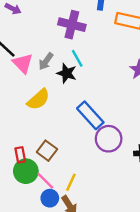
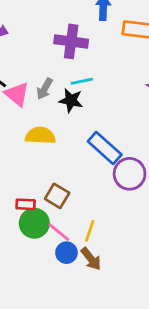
cyan line: (77, 58) -> (82, 81), turned -66
yellow semicircle: (38, 99) -> (40, 136), turned -130
red rectangle: (20, 155) -> (26, 204), turned -70

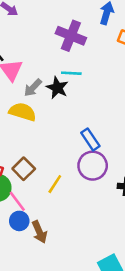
gray arrow: (45, 89) -> (33, 88), moved
blue rectangle: (105, 148) -> (90, 139), moved, size x0.7
yellow line: (90, 231) -> (55, 184), moved

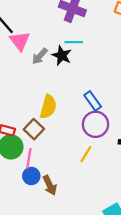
yellow semicircle: (23, 112) -> (48, 107), moved, turned 90
yellow line: (55, 184) -> (86, 154), moved
pink line: (17, 201) -> (29, 158), turned 48

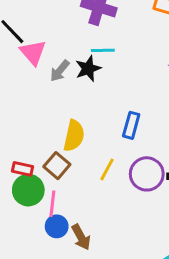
black star: (62, 56) -> (88, 69), turned 30
blue rectangle: (93, 101) -> (131, 125), turned 54
purple circle: (95, 124) -> (147, 174), moved
yellow line: (86, 154) -> (107, 169), moved

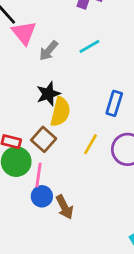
cyan line: (103, 50) -> (89, 46), moved, turned -30
black star: (88, 69) -> (48, 94), moved

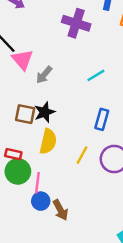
cyan line: (89, 46) -> (96, 75), moved
yellow semicircle: (60, 112) -> (48, 141), moved
brown square: (44, 139) -> (25, 114), moved, turned -30

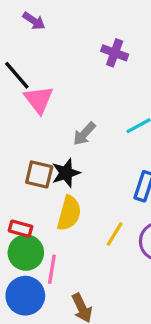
purple cross: (76, 23) -> (115, 53), size x0.7
gray arrow: (44, 75) -> (84, 134), moved
blue circle: (41, 201) -> (25, 296), moved, size x1.5

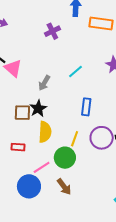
purple cross: (115, 53) -> (52, 31), turned -35
green circle: (26, 253) -> (65, 158), moved
pink line: (52, 269) -> (42, 167), turned 60

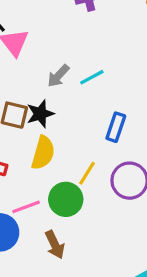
cyan line: (76, 72) -> (92, 77), moved

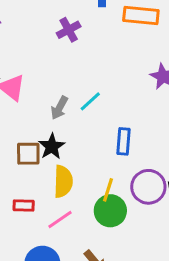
green circle: (66, 199) -> (110, 211), moved
pink line: (26, 207) -> (60, 220), moved

